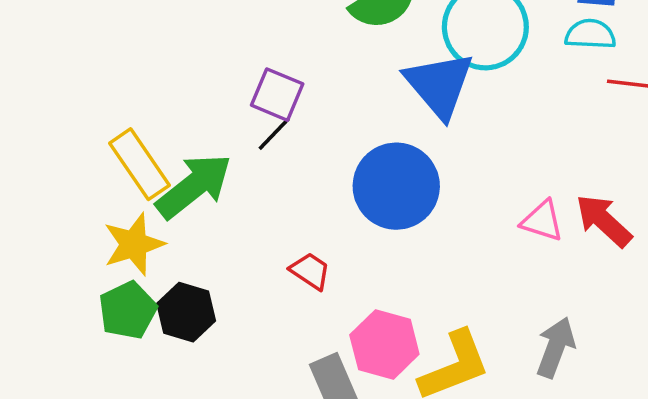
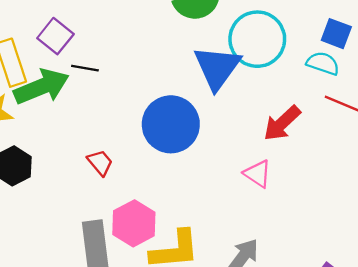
purple square: (277, 95) -> (55, 36), moved
black line: (274, 134) -> (85, 68), moved, turned 40
red arrow: (604, 221) -> (282, 123), moved, turned -102

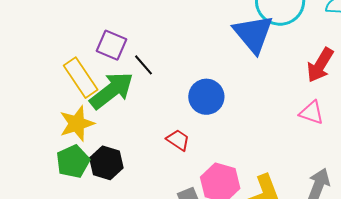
black line: (85, 68) -> (143, 65), turned 55
blue circle: (171, 124) -> (206, 97), moved, size x0.7

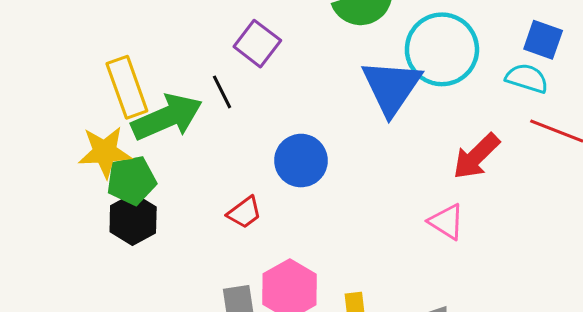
purple square: (111, 45) -> (257, 44), moved
red trapezoid: (178, 140) -> (244, 212), turned 95
green pentagon: (73, 161) -> (131, 180), moved

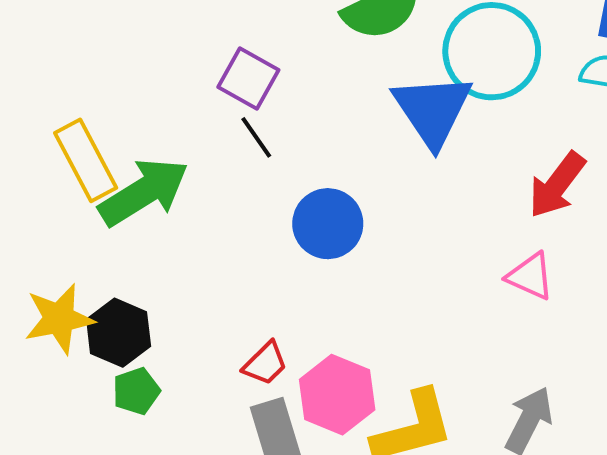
black line: (222, 92) -> (256, 137), moved
yellow star: (105, 152) -> (59, 319), moved
green pentagon: (131, 180) -> (136, 391), moved, size x0.7
red trapezoid: (244, 212) -> (265, 363), moved

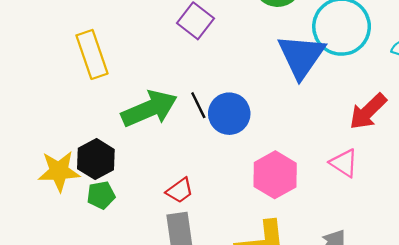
black line: (256, 137) -> (198, 105), moved
green arrow: (144, 192) -> (149, 109), moved
yellow star: (59, 319) -> (59, 171), moved
pink hexagon: (337, 395) -> (275, 175), moved

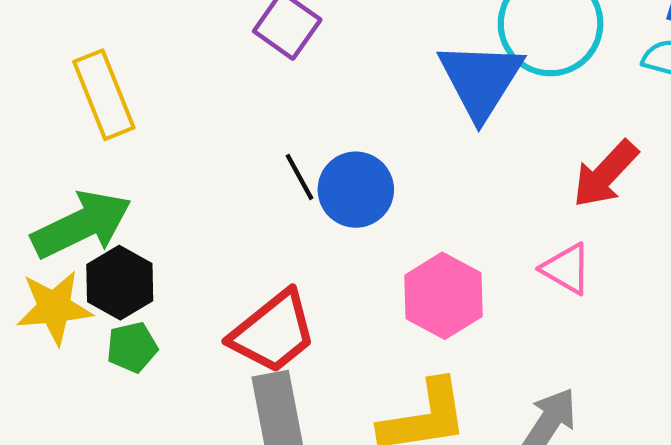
green arrow: (149, 109) -> (82, 225), moved
red trapezoid: (180, 191) -> (273, 332), size x1.8

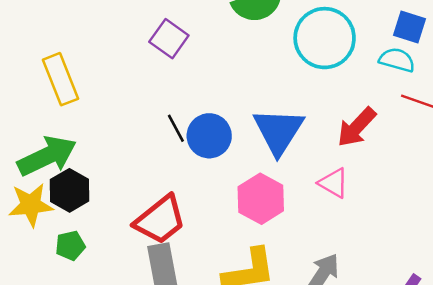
blue triangle: (481, 80) -> (279, 131), moved
green pentagon: (132, 347) -> (70, 246), moved

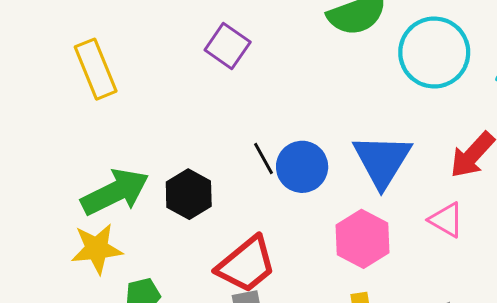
purple square: (169, 39) -> (228, 46), moved
yellow rectangle: (60, 79) -> (96, 69), moved
black hexagon: (69, 190) -> (189, 194), moved

